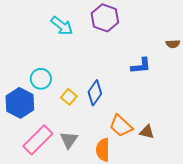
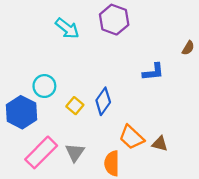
brown semicircle: (173, 44) -> (188, 48), turned -56

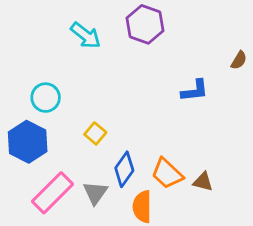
cyan circle: (44, 86) -> (46, 98), moved
blue diamond: (103, 101) -> (124, 169), moved

